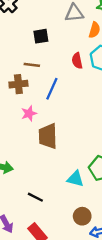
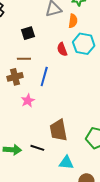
brown trapezoid: (48, 136) -> (58, 130), moved
cyan triangle: (75, 179) -> (66, 163), moved
black line: (35, 197) -> (37, 148), moved

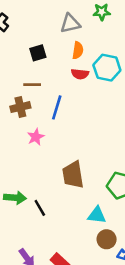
orange semicircle: (73, 21) -> (78, 50), moved
red semicircle: (62, 49) -> (80, 74), turned -64
black line: (37, 148) -> (40, 208), moved, turned 40
cyan triangle: (66, 163) -> (97, 215), moved

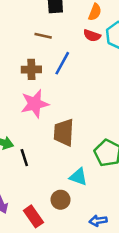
brown cross: (20, 107) -> (31, 69), moved
pink star: (36, 137) -> (35, 104), moved, size x1.6
brown circle: (107, 239) -> (61, 200), moved

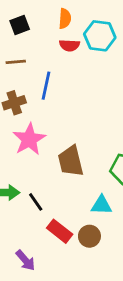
red rectangle: (33, 216) -> (60, 231), moved

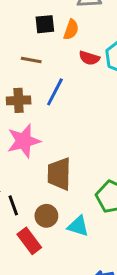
orange semicircle: (65, 19) -> (71, 30), moved
brown circle: (89, 236) -> (46, 216), moved

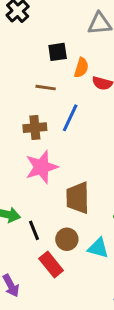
orange semicircle: (71, 30) -> (81, 68), moved

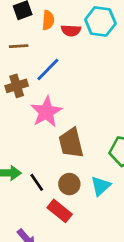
blue line: (70, 118) -> (48, 69), turned 32
pink star: (42, 167) -> (46, 112), moved
cyan triangle: (98, 248) -> (101, 186), turned -45

